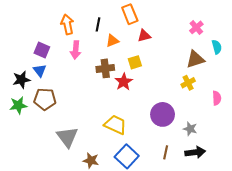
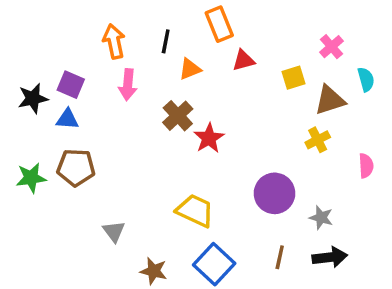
yellow square: (135, 62) -> (293, 78), moved
brown cross: (105, 68) -> (178, 116), turned -36
blue triangle: (40, 70) -> (67, 119), turned -48
black star: (21, 80) -> (33, 98), moved
gray triangle: (67, 137) -> (114, 231), size x0.6

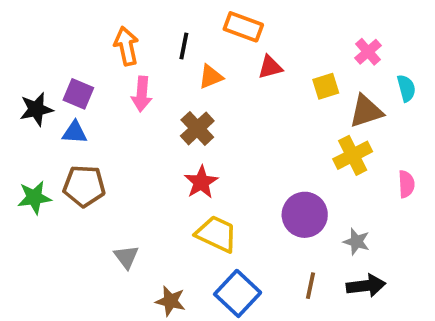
orange rectangle: (219, 24) -> (243, 27), turned -48
red star: (209, 138) -> (201, 182), moved
yellow cross: (318, 140) -> (353, 155), size x1.4

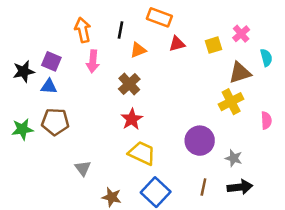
yellow square: (326, 86) -> (213, 45), moved

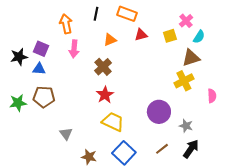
black line: (120, 30) -> (96, 14), moved
pink cross: (241, 34) -> (186, 21), moved
cyan semicircle: (266, 58) -> (199, 37), moved, turned 48
brown line: (203, 187) -> (162, 149), turned 40
black arrow: (240, 187) -> (191, 149), turned -48

